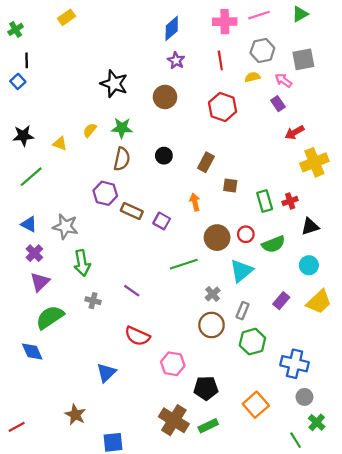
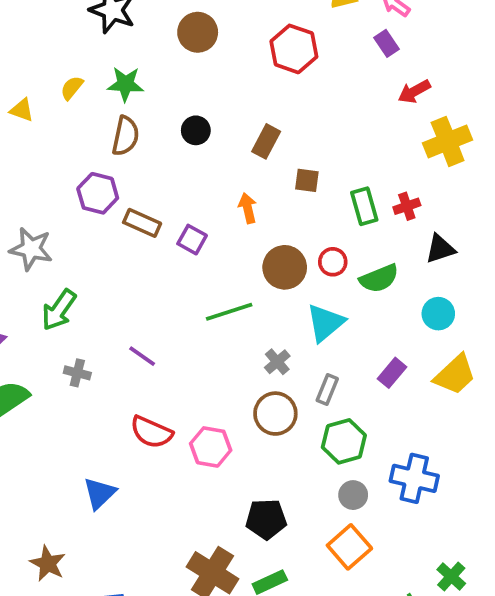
green arrow: (82, 263) -> (59, 310), turned 45
pink hexagon: (173, 364) -> (211, 447), moved
gray circle: (304, 397) -> (353, 495), moved

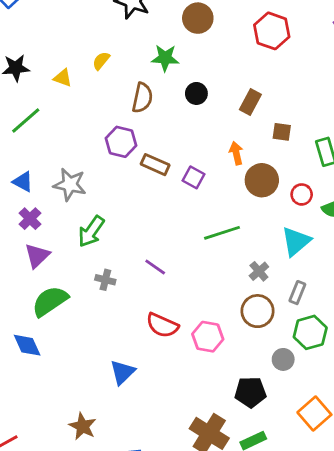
green star: (125, 84) -> (165, 58), moved
brown circle: (285, 267) -> (262, 180), moved
gray circle: (353, 495) -> (283, 359), moved

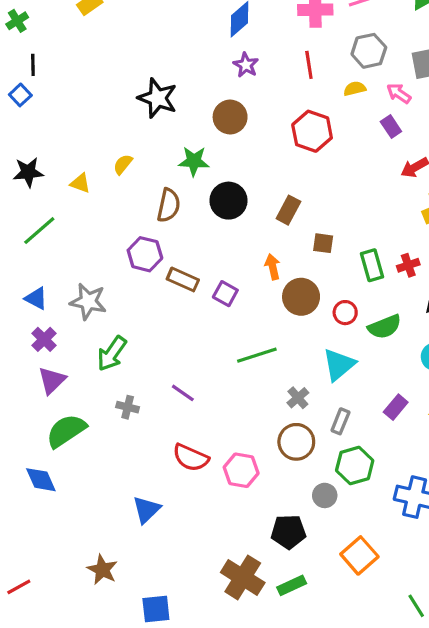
black circle: (196, 93) -> (229, 201), size x1.5

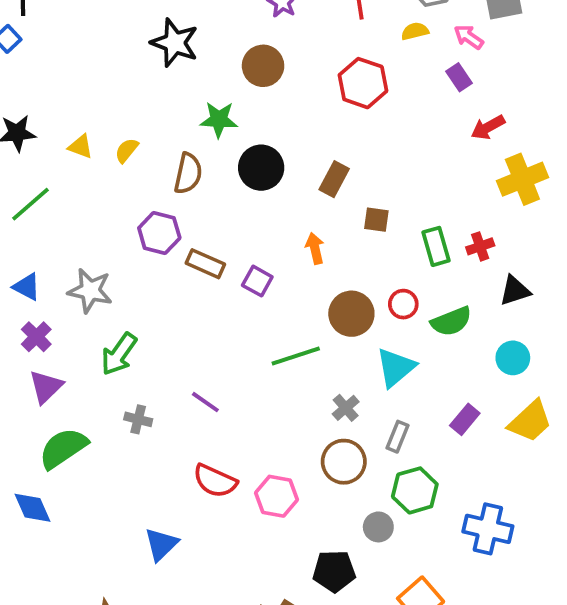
yellow semicircle: (123, 164) -> (127, 150), moved
brown circle: (301, 297) -> (351, 314), moved

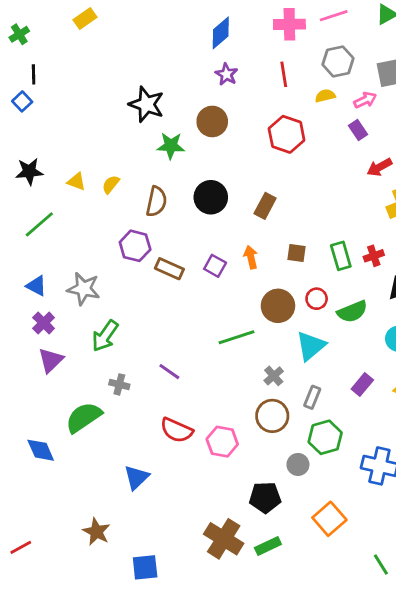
pink arrow: (469, 37) -> (365, 100), turned 120
green star: (219, 120) -> (171, 146), moved
brown square: (376, 220) -> (297, 253), moved
purple square: (257, 281) -> (215, 266), moved
green semicircle: (63, 448) -> (84, 417), moved

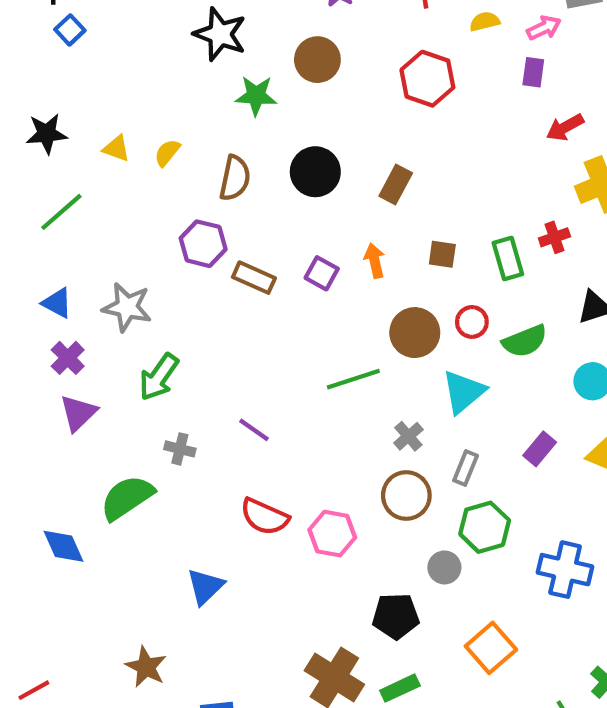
blue square: (22, 101) -> (70, 30), moved
purple rectangle: (358, 130) -> (533, 72), turned 42
red cross: (374, 256) -> (554, 237), moved

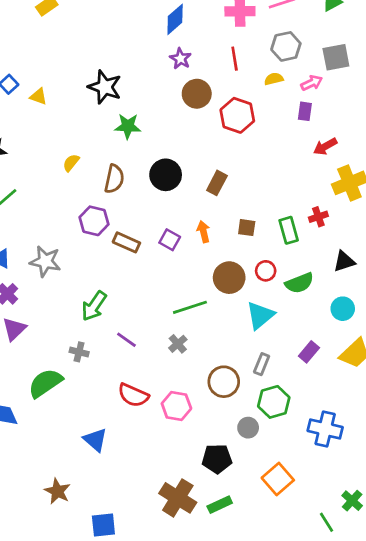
brown circle: (317, 60) -> (197, 94), moved
yellow triangle: (116, 148) -> (39, 96), moved
green arrow: (159, 377) -> (94, 306), moved
gray cross: (408, 436) -> (178, 344), moved
blue triangle: (205, 586) -> (95, 440), turned -35

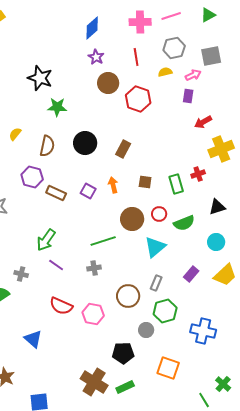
green arrow: (94, 306) -> (46, 240), moved
gray cross: (178, 344) -> (94, 268), turned 32
orange square: (278, 479) -> (168, 368), turned -30

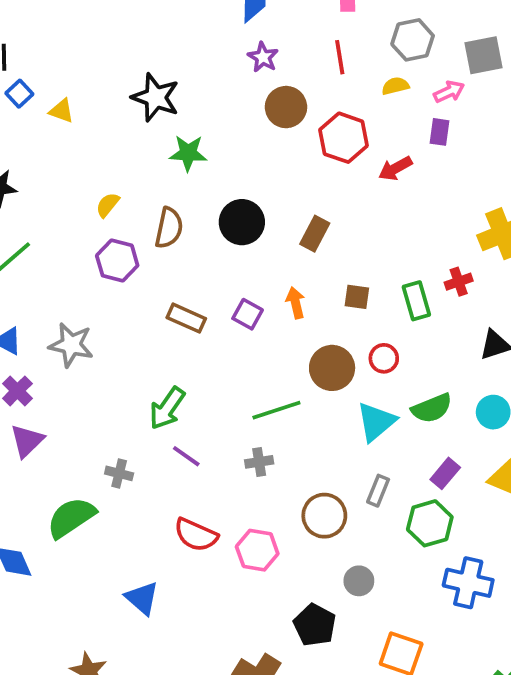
red arrow: (203, 122) -> (395, 168), moved
purple hexagon: (32, 177) -> (117, 260), moved
green semicircle: (184, 223) -> (432, 408), moved
green hexagon: (165, 311) -> (430, 523), moved
black pentagon: (123, 353) -> (315, 625), turned 30

